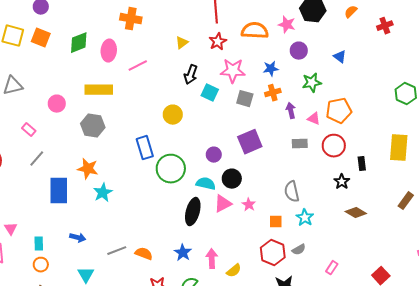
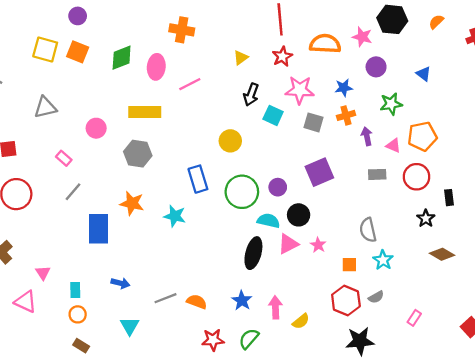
green circle: (171, 169) -> (242, 192), moved
cyan star: (103, 193) -> (175, 216), moved, turned -30

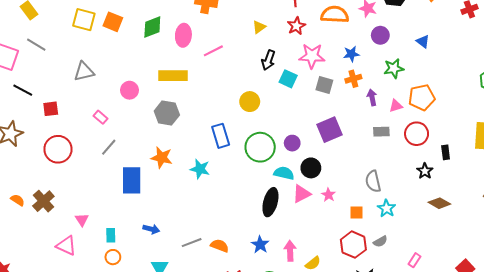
pink triangle: (393, 146) -> (396, 106), turned -40

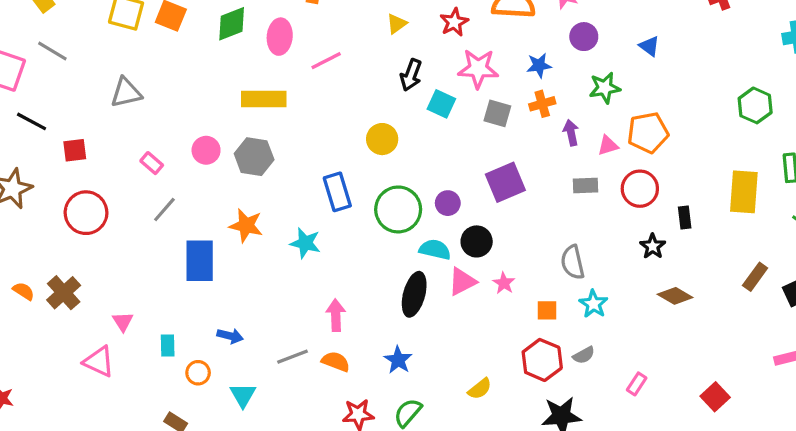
pink circle: (129, 90) -> (206, 150), moved
pink arrow: (290, 251) -> (336, 315), moved
orange circle: (113, 257) -> (198, 373), moved

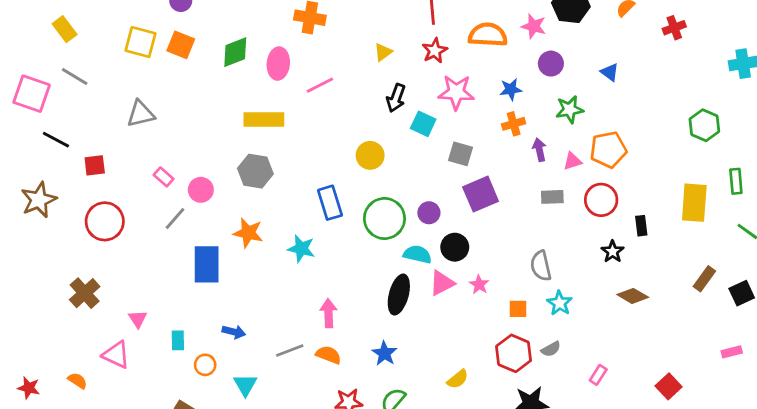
gray square: (497, 113) -> (461, 154), moved
pink circle: (206, 150) -> (201, 190), moved
orange semicircle: (24, 291) -> (77, 381), moved

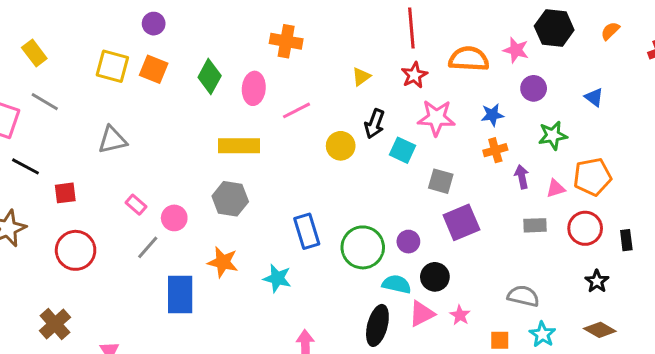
green diamond: (235, 52) -> (210, 77), turned -40
yellow circle: (370, 155) -> (341, 146), moved
black rectangle: (641, 226) -> (626, 240), moved
gray semicircle: (541, 266) -> (523, 296), turned 116
brown diamond: (633, 296) -> (600, 330), moved

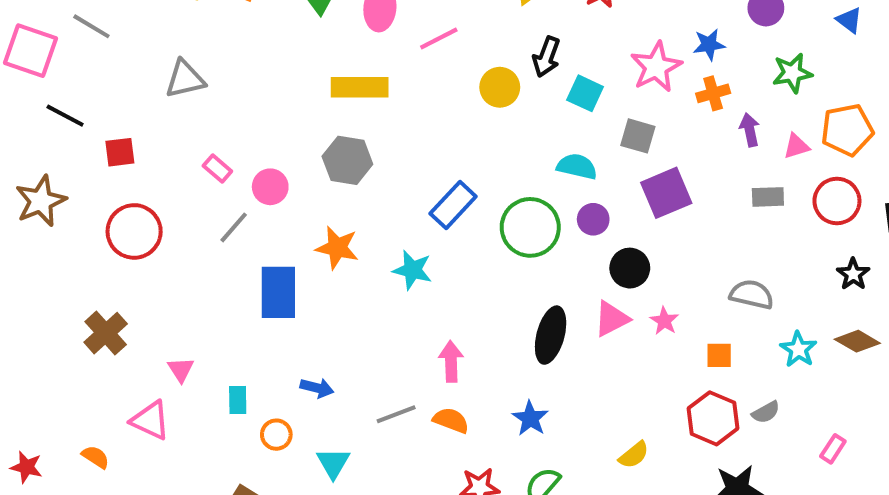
pink star: (436, 118) -> (656, 67), moved, turned -30
blue rectangle: (307, 231) -> (453, 205), turned 60
cyan semicircle: (397, 284) -> (577, 166), moved
cyan star: (542, 334) -> (798, 349), moved

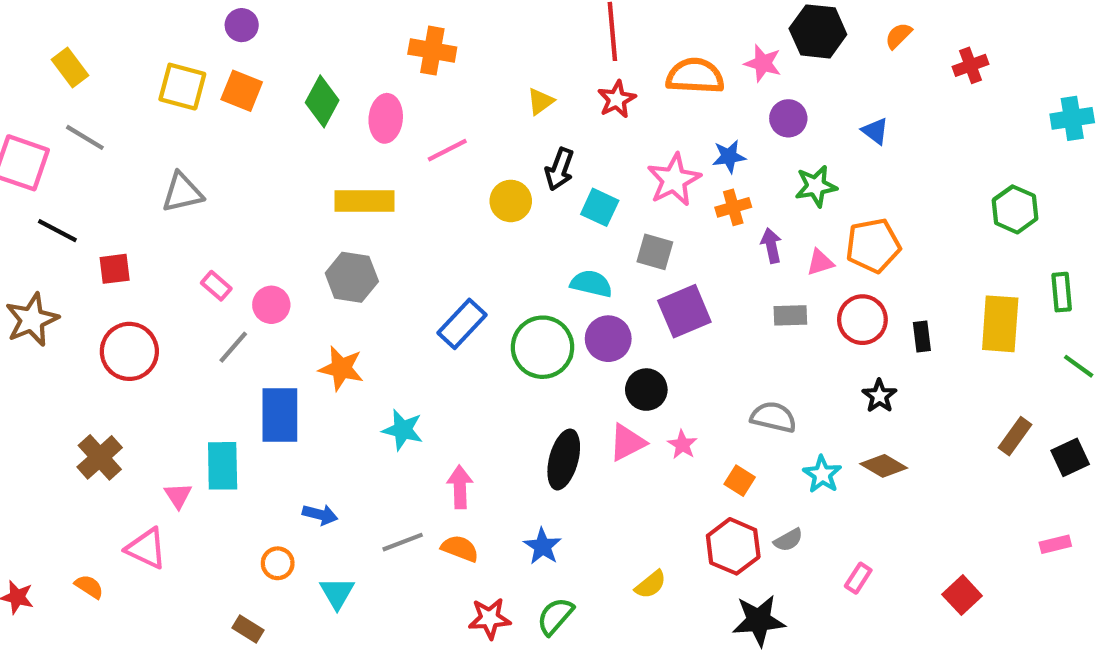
purple circle: (593, 219) -> (608, 339), size x1.4
cyan star: (412, 270) -> (403, 430), moved
orange square: (719, 355) -> (740, 481), turned 32
cyan rectangle: (238, 400) -> (223, 466), moved, size x1.6

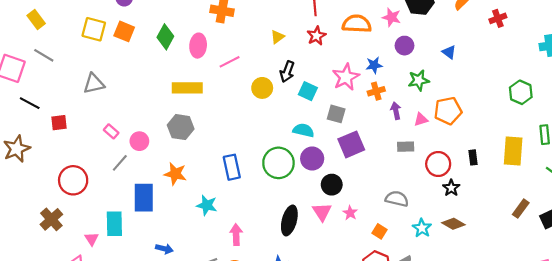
red circle: (862, 320) -> (438, 164), moved
blue rectangle: (462, 324) -> (232, 167), moved, turned -55
red circle: (129, 351) -> (73, 180), moved
pink triangle: (627, 443) -> (322, 212), turned -36

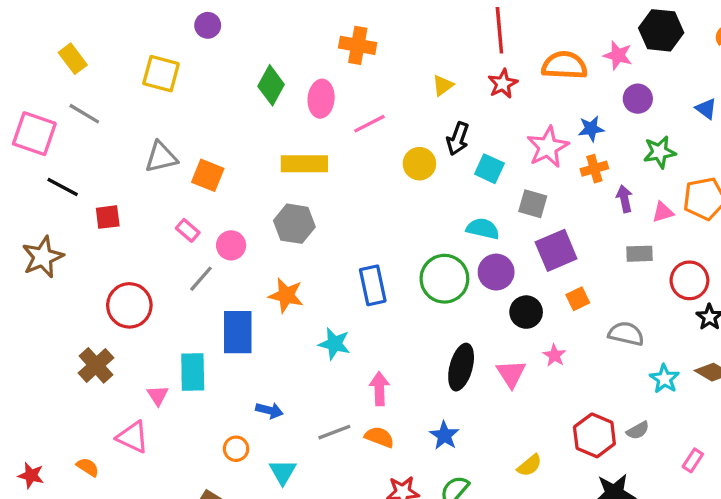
orange square: (124, 31) -> (208, 175), moved
pink triangle: (322, 212) -> (511, 374), moved
orange square: (380, 231) -> (578, 299), moved, turned 32

